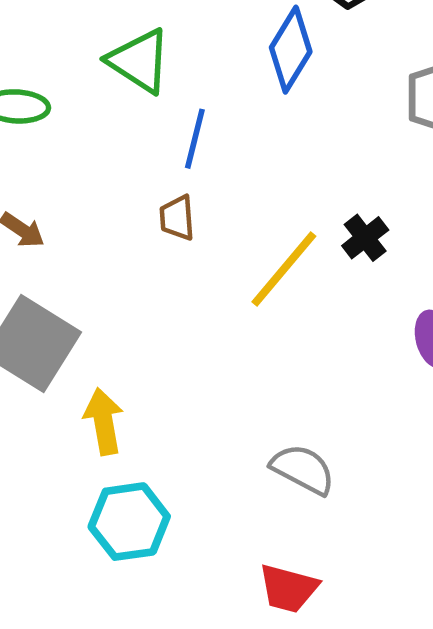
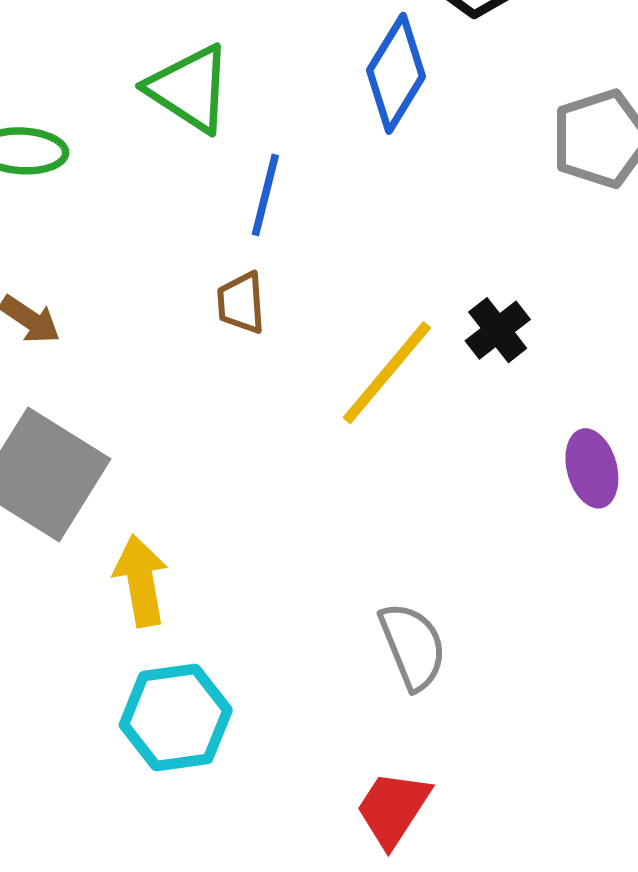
gray semicircle: (303, 469) -> (413, 646), turned 40
red trapezoid: (288, 588) -> (393, 809), turned 108

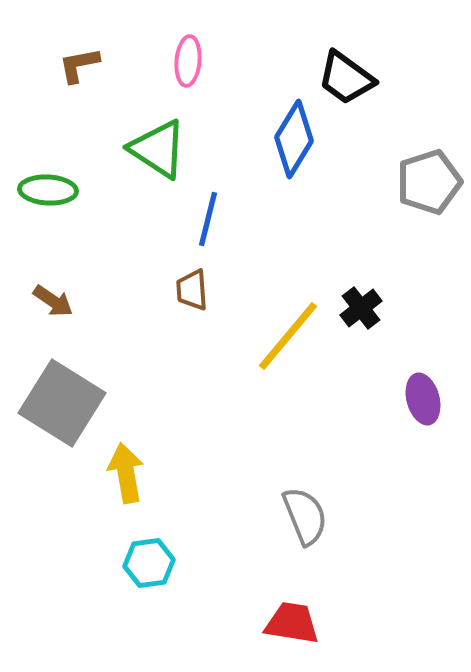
cyan hexagon: (176, 717) -> (149, 563), size x0.7
red trapezoid: (393, 809) -> (292, 623), turned 66

